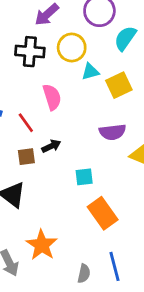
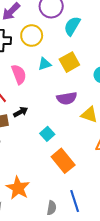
cyan triangle: (90, 72) -> (45, 64), moved
cyan square: (84, 177) -> (47, 134), turned -32

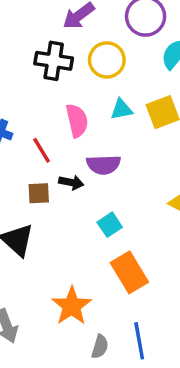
purple semicircle: (67, 98) -> (104, 165), moved
black arrow: (21, 112) -> (71, 182), turned 32
orange star: (18, 188) -> (72, 306), moved

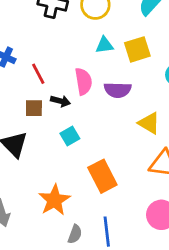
pink semicircle: (77, 121) -> (83, 81), moved
purple semicircle: (104, 165) -> (118, 90), moved
cyan square: (110, 225) -> (70, 136), moved

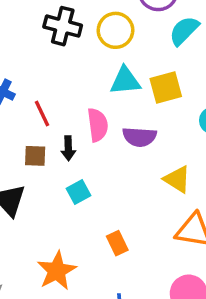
cyan triangle: (104, 45) -> (125, 81), size x1.4
black arrow: (60, 101) -> (68, 148), turned 72
orange rectangle: (102, 176) -> (117, 243), size x0.6

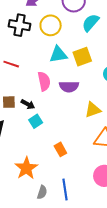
red line: (42, 114) -> (11, 64), moved, turned -42
black arrow: (68, 148) -> (28, 104), moved, turned -56
yellow triangle: (177, 179) -> (93, 110), turned -48

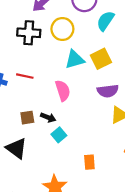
purple semicircle: (69, 87) -> (108, 91), moved
orange rectangle: (60, 149) -> (89, 162), turned 32

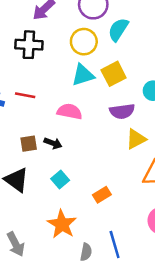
yellow circle: (62, 29) -> (84, 42), moved
pink semicircle: (63, 90) -> (70, 112), turned -60
cyan square: (59, 135) -> (60, 179), moved
orange rectangle: (89, 162) -> (102, 195), turned 64

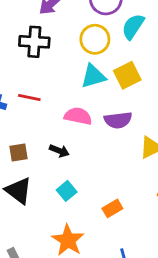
purple semicircle: (122, 111) -> (118, 120), moved
brown square: (29, 144) -> (18, 152), moved

